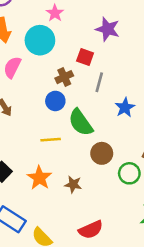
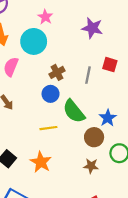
red square: (85, 57) -> (110, 65), moved
blue star: (125, 108) -> (108, 118), moved
brown star: (73, 184) -> (91, 166), moved

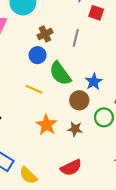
red square: (110, 65) -> (96, 13), moved
yellow line: (48, 128) -> (34, 89), turned 30
orange star: (41, 162) -> (46, 125), moved

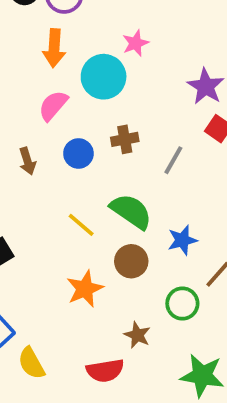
blue circle: (38, 55) -> (78, 153), moved
green semicircle: (60, 74) -> (131, 211), turned 145
brown circle: (79, 100) -> (131, 261), moved
brown star: (75, 129) -> (137, 335), moved

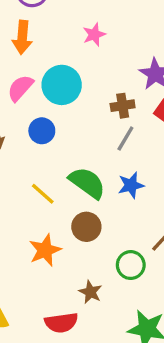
cyan circle: (104, 77) -> (62, 85), moved
brown cross: (125, 139) -> (123, 106), moved
blue star: (182, 240) -> (131, 185), moved

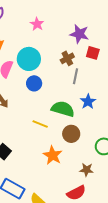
blue circle: (42, 131) -> (34, 83), moved

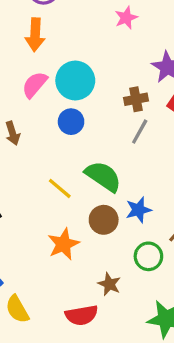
pink star: (37, 24) -> (126, 18), moved
blue star: (88, 102) -> (138, 210), moved

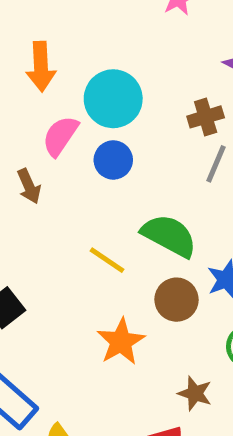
orange arrow: (35, 35) -> (41, 67), moved
pink semicircle: (35, 85) -> (60, 136), moved

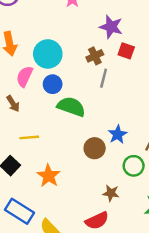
green semicircle: (169, 236) -> (71, 107), moved
yellow line: (107, 260) -> (29, 137), moved, turned -30
orange star: (121, 342) -> (49, 176), moved

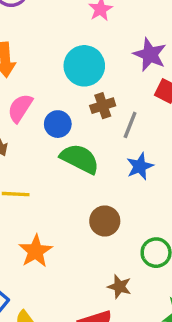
cyan circle: (48, 54) -> (84, 66), moved
brown cross: (95, 56) -> (103, 106), moved
blue star: (118, 134) -> (140, 166), moved

